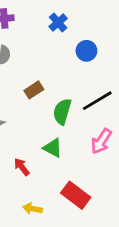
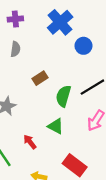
blue cross: (58, 23) -> (60, 22), size x1.6

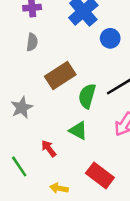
brown rectangle: (40, 78) -> (60, 75), size x1.6

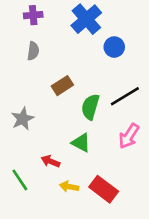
brown rectangle: (60, 75) -> (62, 86), size x0.7
red arrow: (49, 149) -> (50, 161), turned -30
yellow arrow: (59, 188) -> (69, 187), moved

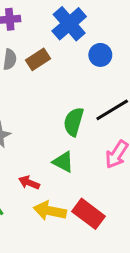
brown rectangle: (62, 86) -> (38, 59), moved
yellow arrow: (69, 187) -> (50, 211), size x1.5

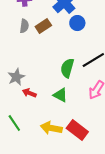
blue circle: (100, 55) -> (77, 23), moved
red arrow: (29, 183) -> (29, 93), moved

